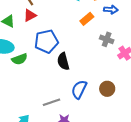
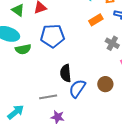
black semicircle: (63, 61) -> (66, 73), moved
brown circle: (107, 89) -> (105, 84), moved

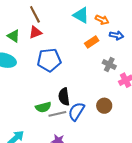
green semicircle: (23, 49) -> (43, 107), moved
gray line: (48, 97) -> (57, 114), moved

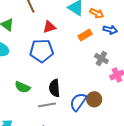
red triangle: (35, 32) -> (49, 27), moved
green semicircle: (43, 107) -> (23, 87), moved, turned 35
blue semicircle: (76, 111) -> (78, 102), moved

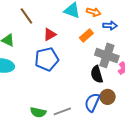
gray cross: (101, 59) -> (107, 55), size x1.6
green semicircle: (23, 87) -> (38, 112), moved
black semicircle: (55, 88) -> (97, 74), moved

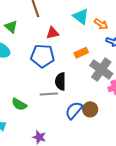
orange rectangle: (86, 36) -> (81, 53), moved
black semicircle: (97, 74) -> (60, 81), moved
gray line: (62, 111) -> (49, 94), moved

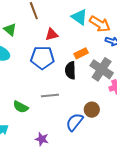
orange arrow: (101, 24) -> (100, 24), size x1.5
black semicircle: (60, 81) -> (70, 70), moved
blue semicircle: (74, 110) -> (75, 122), moved

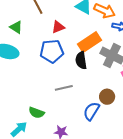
orange rectangle: (81, 53) -> (90, 42), size x1.6
green semicircle: (21, 107) -> (36, 113), moved

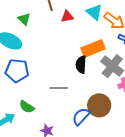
red triangle: (58, 27) -> (67, 16), moved
blue pentagon: (52, 51) -> (17, 71), moved
brown circle: (107, 97) -> (99, 105), size x1.5

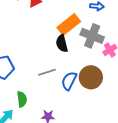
green semicircle: (27, 107) -> (22, 99), turned -112
blue semicircle: (81, 116) -> (69, 81), moved

